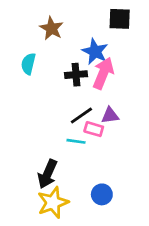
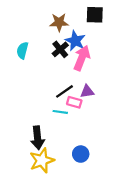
brown star: (51, 28) -> (59, 22), moved, turned -30
black cross: (76, 75) -> (60, 49), moved, turned -35
black arrow: (47, 174) -> (38, 138), turned -30

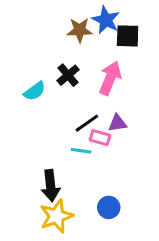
black square: (95, 15) -> (128, 36), moved
blue star: (75, 41) -> (106, 20), moved
black cross: (60, 49) -> (68, 75), moved
cyan semicircle: (22, 50) -> (35, 91), moved, turned -140

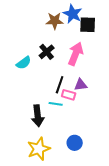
black line: (87, 123) -> (60, 85), turned -36
black arrow: (51, 186) -> (38, 116), moved

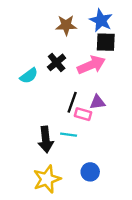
blue star: (73, 14) -> (101, 20), moved
black square: (88, 25) -> (106, 42), moved
pink arrow: (76, 54) -> (91, 65), turned 45
cyan line: (56, 104) -> (69, 135), moved

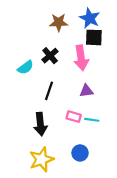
pink arrow: (91, 65) -> (81, 58), turned 105
black line: (72, 102) -> (49, 91), moved
pink rectangle: (83, 114) -> (74, 117), moved
cyan line: (69, 135) -> (92, 120), moved

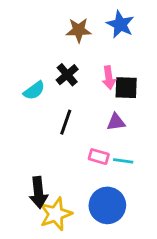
black square: (94, 37) -> (126, 88), moved
pink arrow: (81, 58) -> (109, 78), size x0.7
black arrow: (40, 124) -> (38, 192), moved
blue circle: (80, 153) -> (107, 205), size x1.6

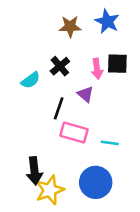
black square: (126, 88) -> (117, 64), moved
purple triangle: (116, 122) -> (85, 94), moved, turned 48
pink rectangle: (99, 157) -> (74, 133), moved, size x1.5

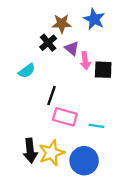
black square: (117, 64) -> (103, 70), moved
black cross: (60, 66) -> (48, 43), moved
purple triangle: (85, 94) -> (72, 48), moved
yellow star: (50, 190) -> (51, 153), moved

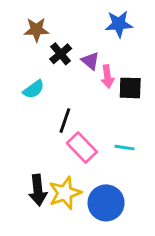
blue star: (94, 19) -> (119, 24), turned -30
brown star: (62, 24) -> (36, 30), moved
pink rectangle: (65, 117) -> (82, 148), turned 30
cyan line: (96, 126) -> (125, 148), moved

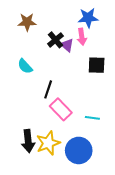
black cross: (61, 54) -> (55, 40), moved
pink arrow: (107, 77) -> (82, 37), moved
cyan semicircle: (34, 89) -> (25, 66), turned 84
cyan line: (125, 148) -> (92, 118), moved

